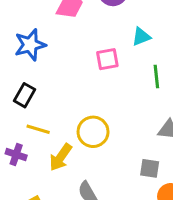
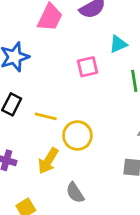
yellow line: (38, 129) -> (46, 116), moved

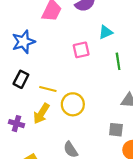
yellow arrow: (48, 161) -> (41, 114), moved

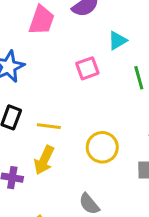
yellow circle: (73, 104) -> (102, 147), moved

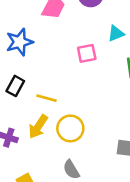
yellow circle: (102, 147) -> (70, 128), moved

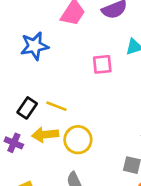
black rectangle: (15, 86) -> (27, 108), moved
yellow arrow: (38, 127) -> (45, 135), turned 45

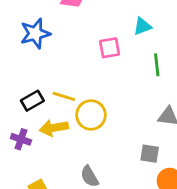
black rectangle: (27, 108) -> (32, 101), turned 30
yellow circle: (78, 140) -> (91, 115), moved

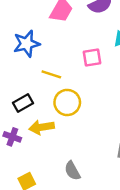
yellow line: (64, 96) -> (51, 74), moved
yellow circle: (91, 115) -> (67, 102), moved

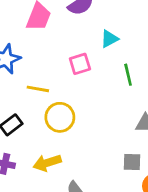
yellow arrow: (42, 127) -> (47, 163), moved

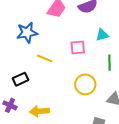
yellow circle: (60, 117) -> (85, 84), moved

